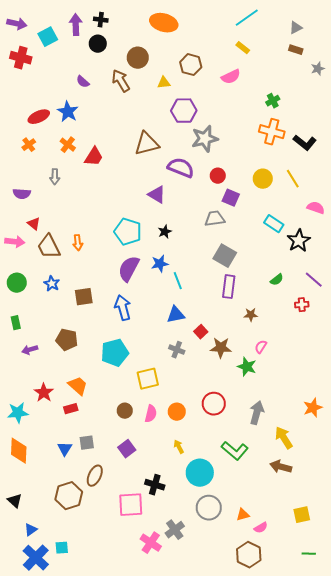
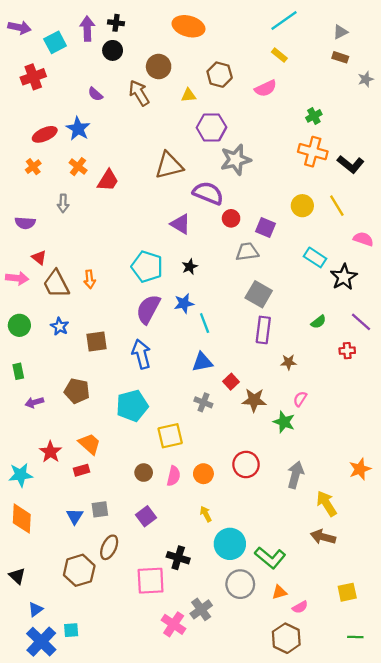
red cross: (21, 58) -> (33, 77), moved, turned -35
red circle: (218, 176) -> (231, 218), moved
green L-shape: (235, 451) -> (270, 558), moved

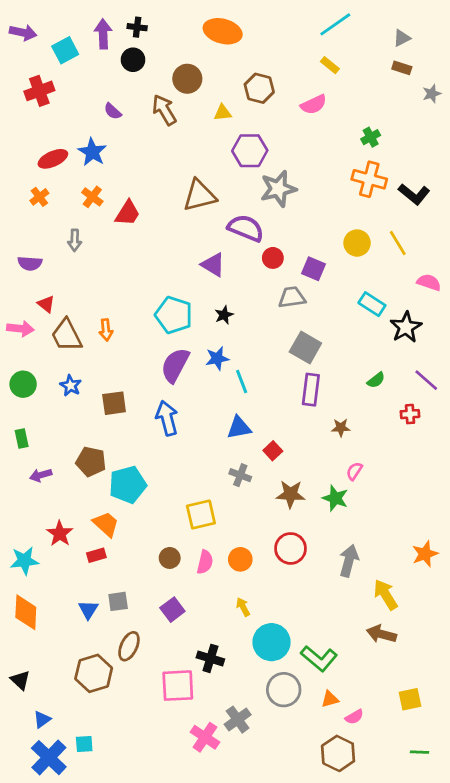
brown star: (254, 400) -> (291, 494), moved
cyan pentagon: (132, 406) -> (128, 485), moved

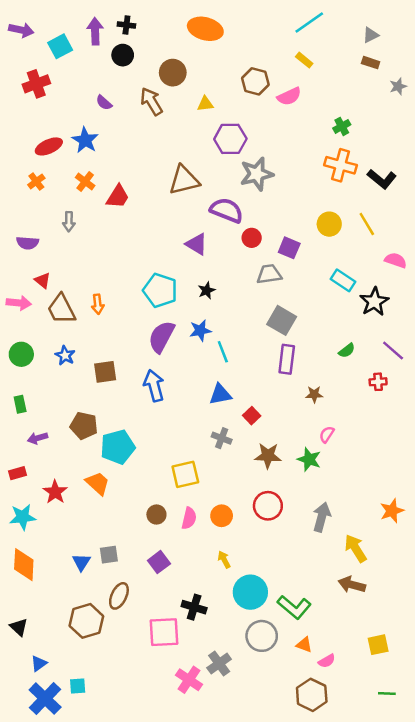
brown hexagon: (259, 88) -> (255, 81), moved
red rectangle: (96, 555) -> (18, 473), moved
orange triangle: (330, 699) -> (304, 645), turned 36

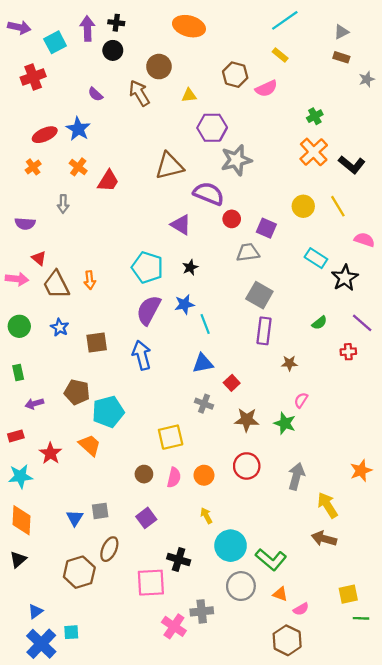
orange cross: (341, 165) -> (314, 152), turned 32
black triangle: (19, 627) -> (18, 559), moved, turned 36
gray cross: (219, 663) -> (202, 611), turned 30
green line: (387, 694) -> (361, 618), moved

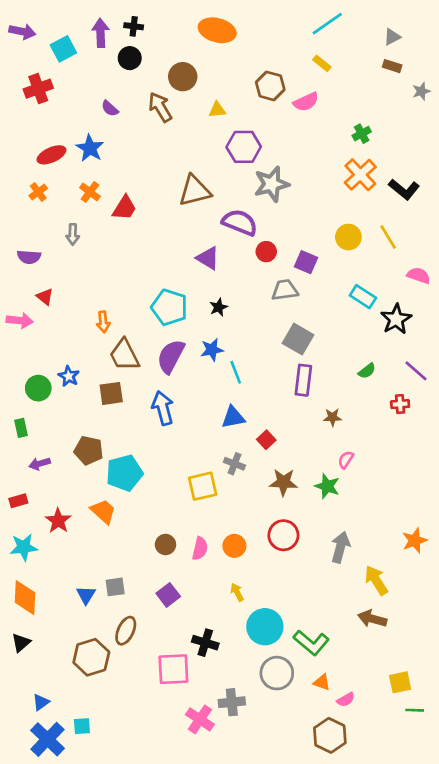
brown trapezoid: (56, 285) -> (124, 355), moved
green circle: (19, 326) -> (38, 388), moved
yellow square: (171, 437) -> (203, 486), moved

